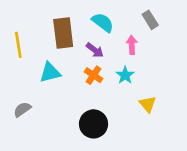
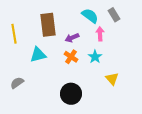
cyan semicircle: (103, 22) -> (90, 16), moved
purple arrow: (95, 50) -> (72, 38), turned 120

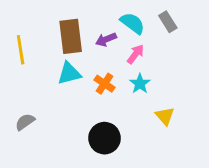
pink arrow: (100, 34) -> (135, 54), moved, turned 40
purple arrow: (72, 38) -> (106, 39), moved
cyan triangle: (38, 55) -> (69, 73), moved

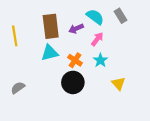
black circle: (104, 138) -> (73, 82), moved

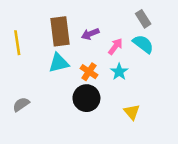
cyan semicircle: (95, 17) -> (143, 44), moved
yellow triangle: (118, 84) -> (132, 112), moved

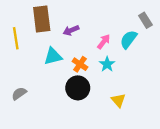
gray rectangle: (143, 19) -> (145, 20), moved
brown rectangle: (60, 31) -> (42, 19), moved
purple arrow: (90, 34) -> (71, 30), moved
cyan semicircle: (143, 44) -> (129, 39), turned -90

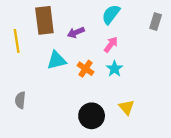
gray rectangle: (145, 20) -> (156, 22), turned 49
cyan semicircle: (129, 39) -> (111, 14), moved
black circle: (78, 88) -> (92, 116), moved
gray semicircle: (19, 94) -> (20, 100), turned -49

